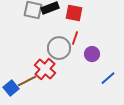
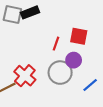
red square: (74, 13) -> (79, 36), moved
gray circle: (59, 48) -> (60, 73), moved

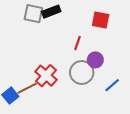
red square: (79, 36) -> (101, 20), moved

